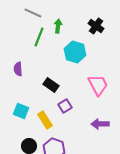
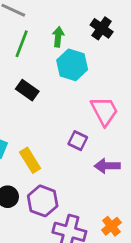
green arrow: (58, 26) -> (58, 37), moved
black rectangle: (51, 85) -> (27, 90), moved
purple square: (65, 106) -> (78, 141), moved, turned -32

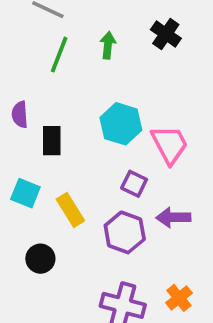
cyan hexagon: (72, 65) -> (121, 124), moved
black rectangle: (27, 90) -> (52, 141), moved, turned 55
purple hexagon: (43, 201) -> (125, 232), moved

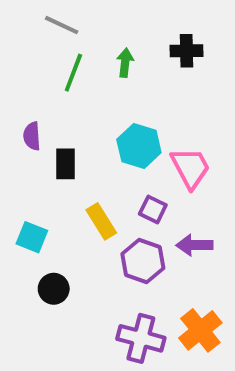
black cross: (166, 34) -> (186, 51), turned -36
cyan square: (25, 193) -> (32, 237), moved
yellow rectangle: (70, 210) -> (101, 221), moved
orange cross: (179, 298) -> (200, 330), size x1.5

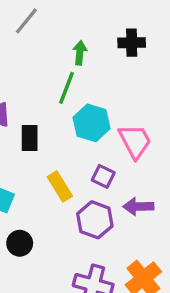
gray line: (62, 25) -> (26, 21), turned -76
green line: (73, 73) -> (66, 88), moved

